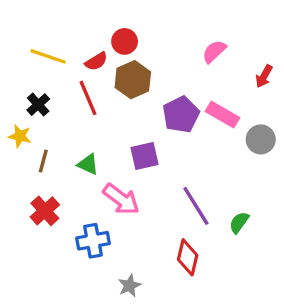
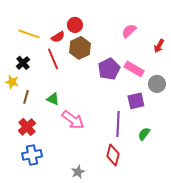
purple square: (144, 156) -> (136, 101), moved
purple line: (196, 206) -> (118, 124), turned 35
blue cross: (93, 241) -> (32, 155), moved

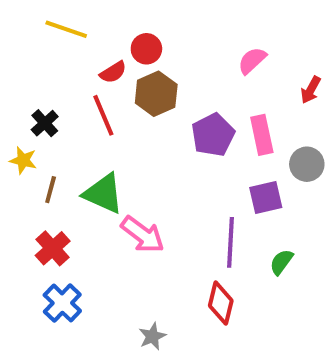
yellow line: (29, 34) -> (66, 29), moved
pink rectangle: (134, 69) -> (262, 135), turned 48
green triangle: (53, 99) -> (103, 194), size x1.6
blue cross: (32, 155) -> (62, 303), turned -36

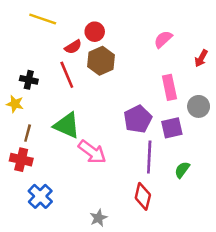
black cross: (45, 123) -> (29, 80), turned -36
purple pentagon: (213, 135) -> (138, 119), moved
brown line: (51, 190) -> (28, 133), moved
red cross: (53, 248) -> (21, 160), moved, turned -35

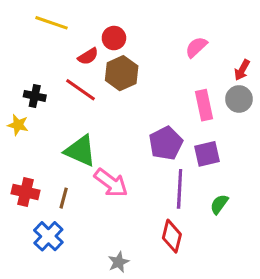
red line: (67, 75) -> (80, 90), turned -32
gray circle: (199, 106) -> (239, 99), moved
brown line: (28, 133) -> (64, 198), moved

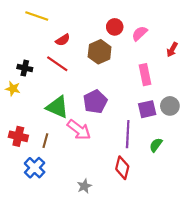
red circle: (114, 38) -> (115, 27), moved
brown hexagon: (122, 73) -> (100, 52), moved
gray circle: (239, 99) -> (170, 106), moved
purple pentagon: (166, 143) -> (95, 102), moved

